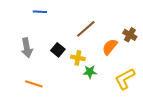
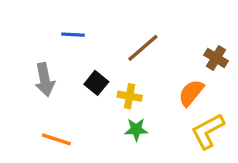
blue line: (40, 12) -> (73, 35), moved
orange semicircle: (110, 47) -> (191, 93), moved
green star: (90, 72) -> (136, 129), moved

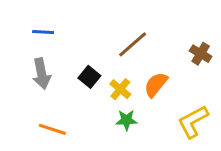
blue line: (73, 35) -> (43, 32), moved
orange semicircle: (191, 93) -> (156, 85), moved
yellow cross: (130, 96) -> (120, 89), turned 30

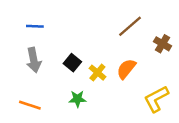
brown line: (133, 44) -> (130, 26), moved
green star: (126, 120) -> (77, 99), moved
orange line: (52, 129) -> (30, 105), moved

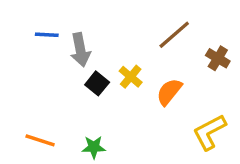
gray arrow: (34, 60) -> (80, 50), moved
yellow cross: (97, 73) -> (131, 77), moved
green star: (77, 99) -> (94, 147), moved

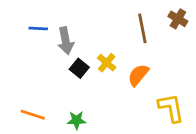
brown line: (174, 35) -> (142, 28), turned -60
brown cross: (218, 58) -> (178, 19), moved
yellow L-shape: (209, 132) -> (171, 108), turned 108

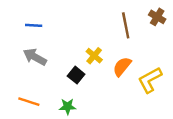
gray arrow: (66, 41) -> (35, 57), moved, turned 130
black square: (79, 68) -> (76, 75), moved
yellow L-shape: (171, 108) -> (150, 80), moved, turned -108

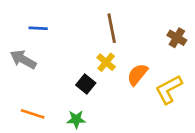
brown cross: (157, 17) -> (177, 38), moved
brown line: (126, 25) -> (112, 28), moved
gray arrow: (35, 57) -> (23, 59), moved

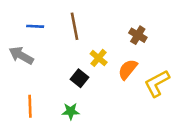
brown line: (112, 28) -> (74, 26), moved
brown cross: (177, 38) -> (138, 35), moved
orange line: (33, 114) -> (30, 106), turned 70

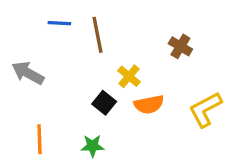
blue line: (35, 26) -> (59, 23), moved
orange semicircle: (128, 69) -> (149, 104), moved, turned -140

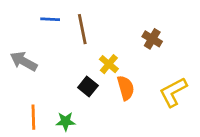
orange semicircle: (149, 104) -> (126, 88), turned -95
green star: (93, 146) -> (66, 121), moved

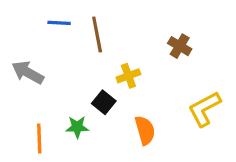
yellow cross: (109, 64) -> (128, 76), turned 30
orange semicircle: (126, 88) -> (145, 130), moved
green star: (66, 121) -> (77, 127), moved

